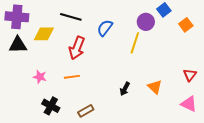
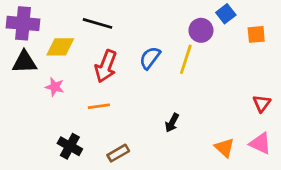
orange square: (186, 25) -> (256, 34), turned 32
blue semicircle: (105, 28) -> (150, 58), moved
pink star: (40, 77) -> (55, 87), moved
orange triangle: (155, 87) -> (224, 148), moved

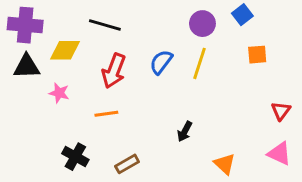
purple circle: (201, 30) -> (202, 24), moved
orange square: (256, 34) -> (257, 55), moved
orange triangle: (224, 148) -> (225, 164), moved

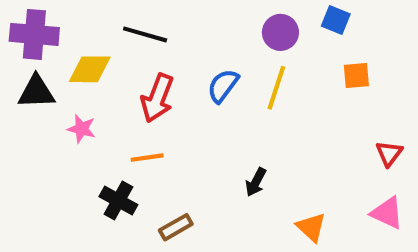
blue square: (242, 15) -> (336, 20), turned -30
black cross: (75, 157) -> (118, 201), moved

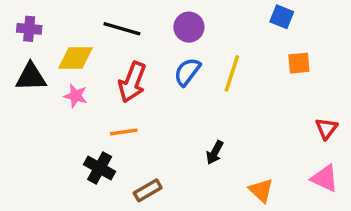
purple circle: (280, 32) -> (189, 27), moved
purple cross: (34, 34) -> (29, 29), size x0.6
pink star: (81, 129) -> (76, 96), moved

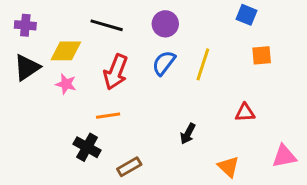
black triangle: (31, 77) -> (27, 67), turned -32
red triangle: (326, 128) -> (245, 113), moved, turned 50
pink triangle: (325, 178) -> (284, 156), turned -36

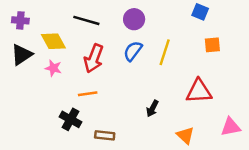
yellow diamond: (66, 51) -> (53, 41), turned 60
red triangle: (245, 113) -> (199, 91), size x1.6
brown rectangle: (129, 167) -> (105, 135), turned 36

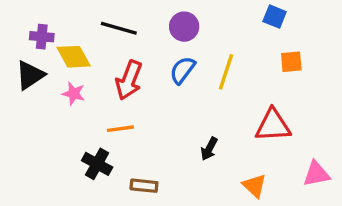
purple cross: (20, 20) -> (42, 37), moved

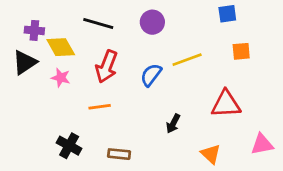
blue square: (275, 17) -> (227, 14), turned -30
blue semicircle: (182, 70) -> (151, 75), moved
yellow line: (226, 72) -> (187, 60), turned 52
black cross: (97, 164) -> (69, 146), moved

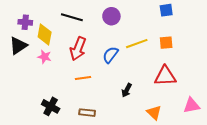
yellow diamond: (61, 47) -> (45, 34), turned 40
orange square: (241, 51) -> (166, 43), moved
orange line: (100, 107) -> (83, 78), moved

